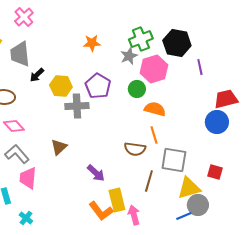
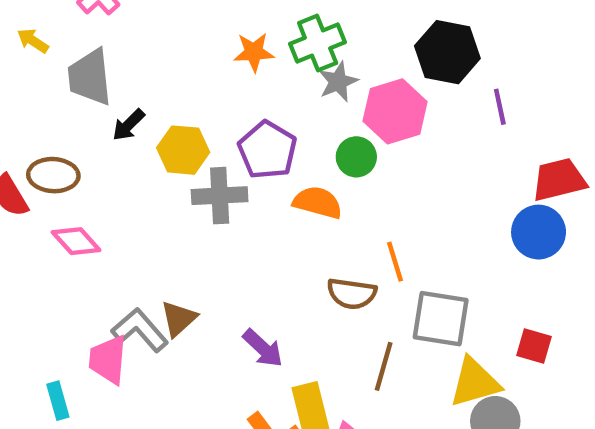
green cross: (141, 39) -> (318, 43), moved
orange semicircle: (155, 109) -> (318, 202), moved
brown triangle: (59, 147) -> (179, 319), moved
gray L-shape: (17, 154) -> (140, 330), moved

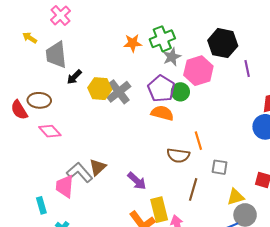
purple pentagon: (267, 150) -> (161, 89), moved
gray cross: (220, 196) -> (119, 92), moved, turned -35
gray square: (441, 319) -> (220, 167), size x0.6
yellow triangle: (475, 382) -> (236, 197), size x0.7

